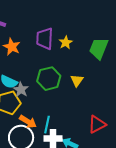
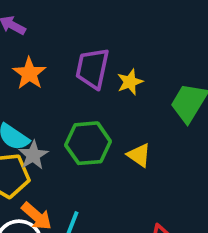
yellow triangle: (77, 80) -> (139, 155), turned -40

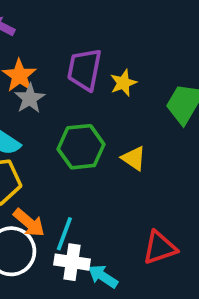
gray star: (33, 155) -> (30, 98), moved

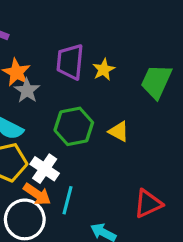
white cross: (72, 262) -> (45, 169), moved, turned 32

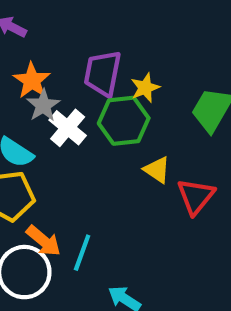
green hexagon: (74, 126) -> (124, 121), moved
white cross: (45, 169) -> (68, 128), moved
red triangle: (148, 204) -> (196, 196), moved, turned -32

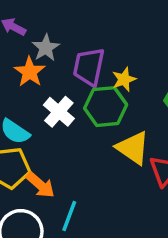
gray star: (43, 105) -> (46, 48), moved
yellow triangle: (157, 170) -> (133, 148), size x1.5
orange arrow: (43, 241) -> (40, 185), moved

